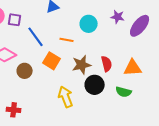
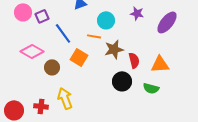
purple star: (118, 17) -> (137, 13), moved
purple square: (15, 20) -> (42, 16), turned -32
cyan circle: (89, 24) -> (106, 20), moved
brown star: (82, 65) -> (114, 49), moved
yellow arrow: (66, 97) -> (65, 98), moved

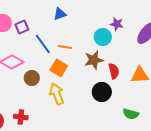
cyan circle: (106, 20) -> (103, 37), moved
orange line: (94, 36) -> (65, 47), moved
green semicircle: (151, 88) -> (131, 114), moved
yellow arrow: (65, 98) -> (57, 94), moved

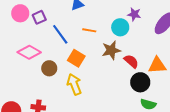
orange line: (65, 47) -> (89, 30), moved
red semicircle: (114, 71) -> (131, 61), turned -35
black circle: (102, 92) -> (140, 82), moved

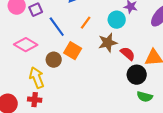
orange line: (89, 30) -> (86, 23), turned -64
brown circle: (49, 68) -> (54, 60), moved
yellow arrow: (74, 84) -> (37, 78), moved

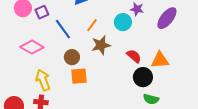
brown star: (108, 43) -> (101, 45), moved
orange square: (73, 51) -> (79, 76), moved, turned -36
brown circle: (54, 60) -> (72, 57), moved

